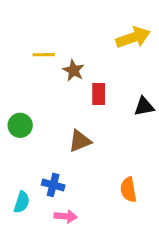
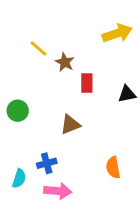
yellow line: (44, 55) -> (38, 48), turned 42
blue cross: (53, 185) -> (47, 163), turned -30
pink arrow: (66, 216) -> (58, 191), size x1.4

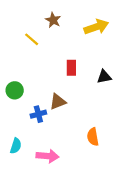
brown star: (65, 62) -> (53, 20), moved
blue cross: (47, 163) -> (38, 114), moved

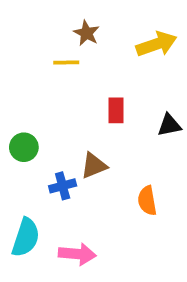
yellow line: (32, 39) -> (66, 63), moved, turned -42
orange semicircle: (93, 137) -> (147, 201), moved
cyan semicircle: (16, 146) -> (26, 237), size x1.5

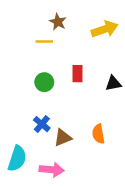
green circle: (24, 147) -> (44, 82), moved
brown triangle: (94, 166) -> (63, 138), moved
blue cross: (63, 186) -> (42, 124), turned -35

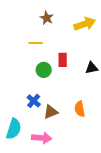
yellow line: (44, 42) -> (36, 43), moved
green circle: (44, 82) -> (44, 70), moved

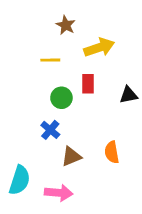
yellow arrow: (85, 24) -> (99, 47), moved
blue cross: (34, 101) -> (50, 130), moved

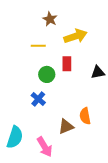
brown triangle: (71, 156) -> (66, 127), moved
pink arrow: (59, 193) -> (45, 147), turned 54

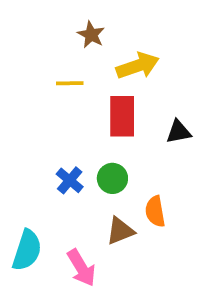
red rectangle: (67, 64) -> (122, 116), size x1.5
green circle: (47, 74) -> (112, 178), moved

